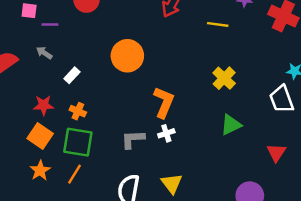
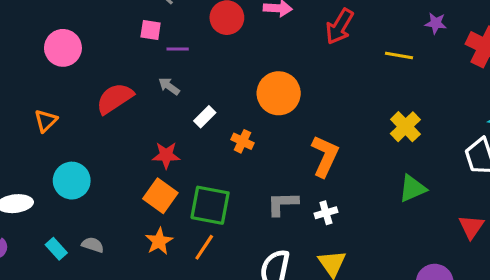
orange cross: (78, 111) -> (242, 141), moved
white cross: (166, 133) -> (326, 213), moved

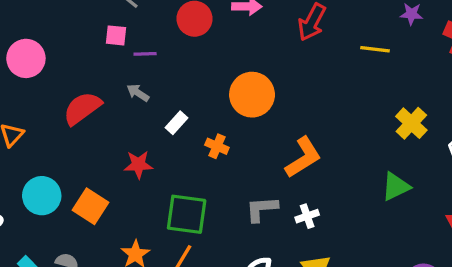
yellow cross: (405, 127) -> (411, 123), moved
orange L-shape: (325, 156) -> (303, 157), turned 36
orange square: (160, 196) -> (90, 206), moved

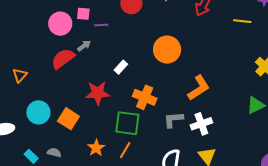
pink circle: (26, 58) -> (60, 24), moved
gray arrow: (138, 93) -> (84, 46), moved, turned 112
orange cross: (217, 146) -> (145, 97), moved, size x1.6
red star: (138, 165) -> (98, 93), size x1.4
white cross: (307, 216) -> (201, 124), size x1.5

